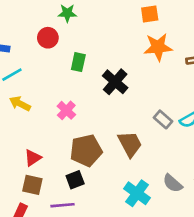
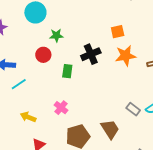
black cross: (115, 82) -> (91, 54), moved, turned 30
yellow arrow: (20, 104) -> (28, 117), moved

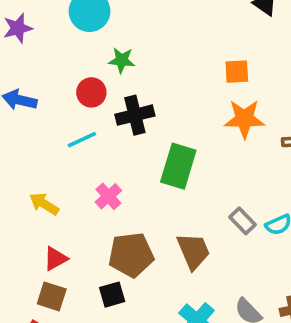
black cross: (91, 54) -> (135, 115), moved
green rectangle: (67, 71) -> (178, 166), moved, size x1.6
cyan line: (19, 84) -> (82, 140), moved

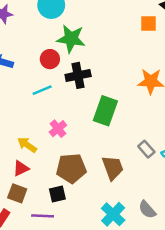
green star: (122, 60) -> (71, 39), size x1.6
orange square: (237, 72) -> (148, 23), moved
yellow arrow: (44, 204) -> (27, 145), moved

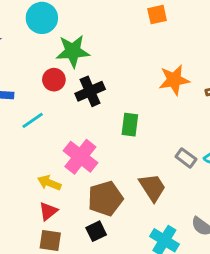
cyan line: (42, 90) -> (33, 120), moved
green rectangle: (105, 111) -> (130, 125), size x0.7
pink cross: (58, 129) -> (80, 157), size x1.6

